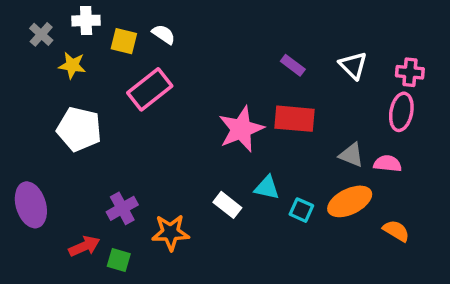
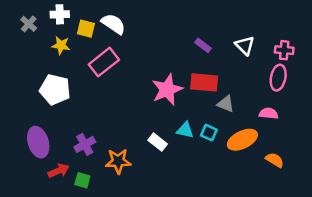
white semicircle: (164, 34) -> (113, 24), size x1.5
yellow star: (72, 65) -> (61, 45), moved
gray triangle: (351, 155) -> (226, 104), moved
purple ellipse: (31, 205) -> (38, 142), moved
cyan square: (301, 210) -> (209, 133), moved

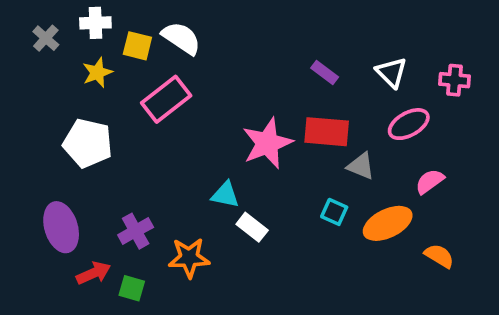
yellow star: (61, 45) -> (97, 73), turned -30
pink ellipse: (278, 78) -> (409, 124), moved, turned 50
pink semicircle: (269, 113) -> (430, 181), turned -42
cyan triangle: (185, 130) -> (225, 195), moved

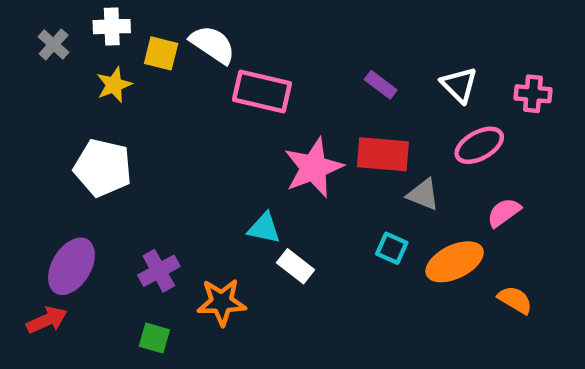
pink rectangle: (166, 99) -> (262, 92), moved, turned 51
purple ellipse: (61, 227) -> (71, 266), turned 48
red arrow: (94, 273) -> (47, 320), moved

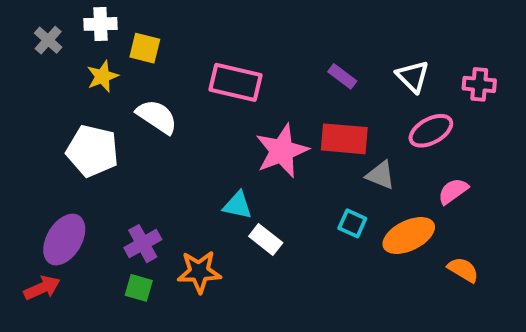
white semicircle: (213, 44) -> (157, 117), moved
green square: (154, 338) -> (139, 288), moved

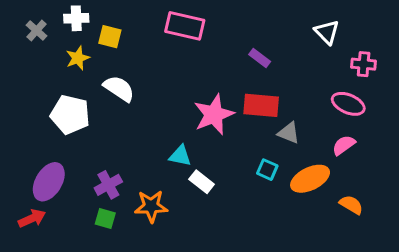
white triangle: (413, 76) -> (327, 32), moved
pink rectangle: (235, 82) -> (185, 26), moved
pink ellipse: (431, 131) -> (348, 104), moved, turned 52

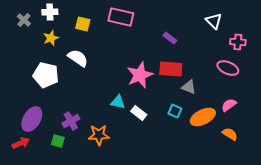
yellow square: (110, 37) -> (83, 24), moved
pink semicircle: (344, 145) -> (229, 105), moved
white rectangle: (202, 182) -> (139, 113), moved
green square: (105, 218) -> (58, 141), moved

